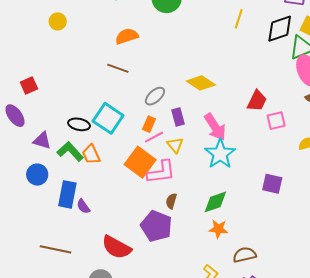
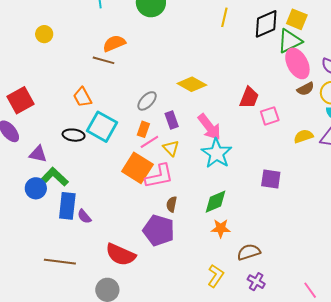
brown line: (118, 68) -> (104, 60), moved
red square: (29, 86) -> (21, 100), size x1.5
green L-shape: (70, 151) -> (55, 177), moved
orange trapezoid: (91, 154) -> (82, 97), moved

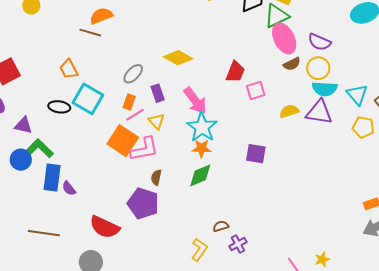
orange star: (221, 228) -> (201, 148), moved
brown semicircle: (249, 252) -> (221, 226), moved, size x0.7
purple cross: (256, 282) -> (238, 244), moved, turned 30

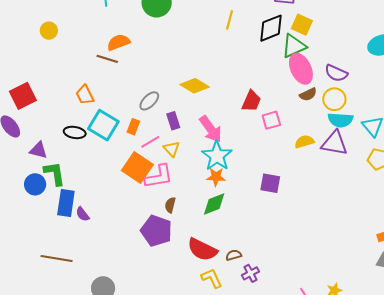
orange rectangle: (129, 102) -> (133, 127), moved
green L-shape: (40, 148) -> (55, 173), turned 36
red semicircle: (105, 227) -> (202, 250), moved
yellow L-shape: (199, 250) -> (212, 278), turned -60

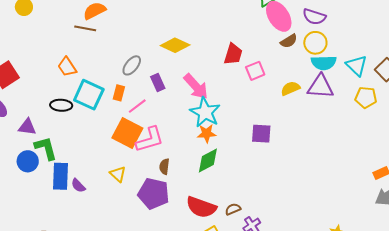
yellow triangle: (172, 149) -> (118, 174), moved

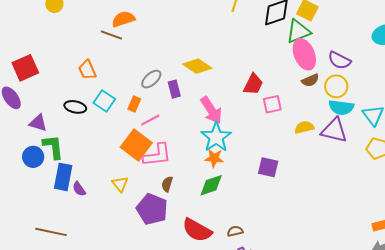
purple rectangle: (158, 83) -> (174, 89), moved
cyan square: (89, 95) -> (104, 101), size x0.7
brown semicircle: (233, 209) -> (235, 231), moved

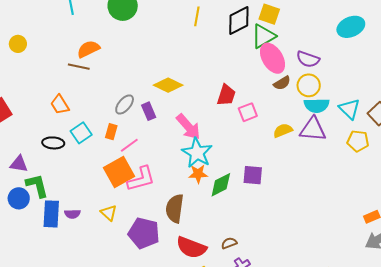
cyan square: (104, 101) -> (81, 133), turned 30
orange square: (136, 145) -> (119, 172), turned 32
brown semicircle: (167, 184) -> (175, 208), moved, size x1.8
green diamond: (211, 185) -> (221, 185), moved
purple semicircle: (79, 189) -> (72, 214), moved, turned -49

